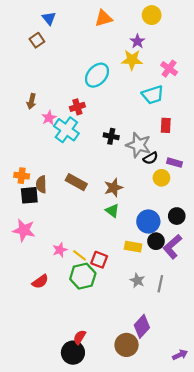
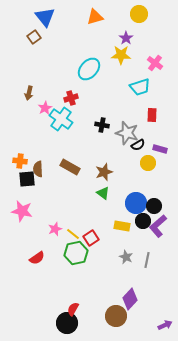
blue triangle: (49, 18) -> (45, 17), size x1.5
black circle: (177, 216) -> (154, 206), moved
red square: (99, 260) -> (91, 238), turned 35

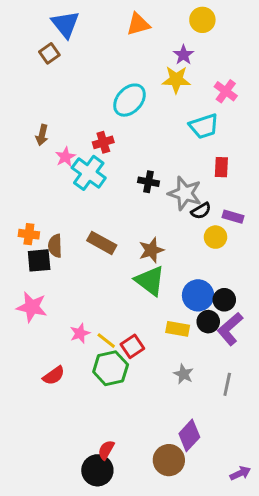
green triangle: (103, 193) -> (150, 281), size x1.6
gray line: (147, 260) -> (227, 384), moved

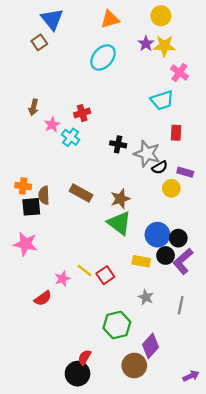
yellow star: (176, 80) -> (164, 46), moved
cyan ellipse: (130, 100) -> (103, 57), moved
cyan cross: (89, 173) -> (71, 137), size x0.7
pink star: (80, 333) -> (62, 279), moved
green hexagon: (111, 368) -> (117, 325), moved

